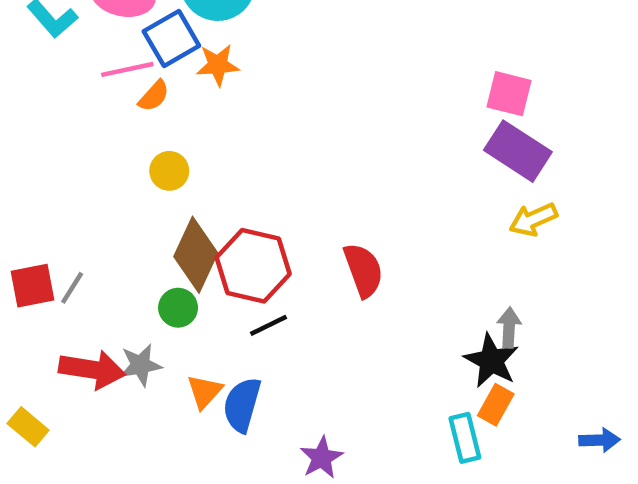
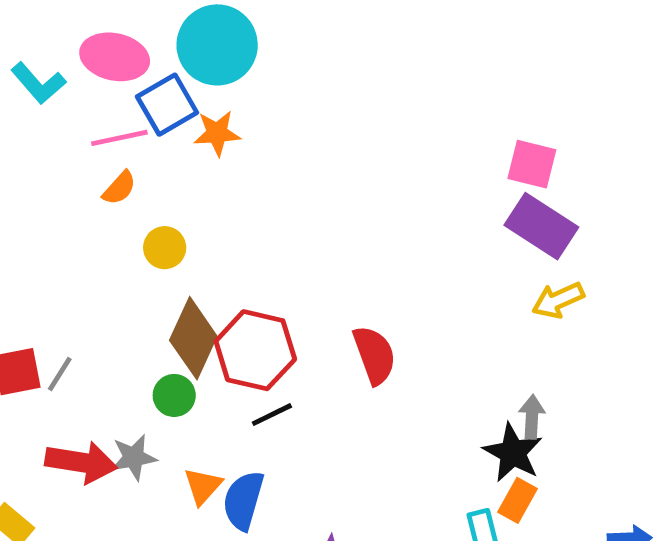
orange semicircle: (154, 96) -> (119, 188), moved

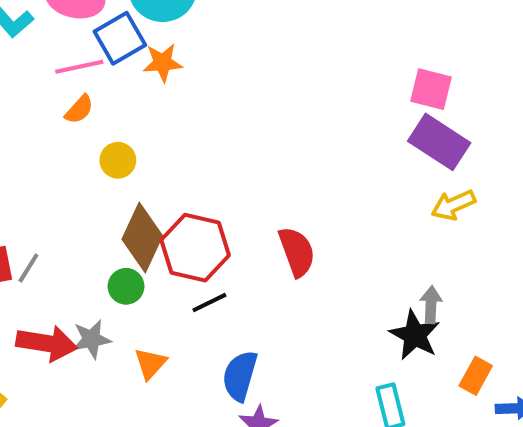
blue semicircle: (243, 500) -> (240, 376), moved
orange rectangle: (518, 500) -> (476, 376), moved

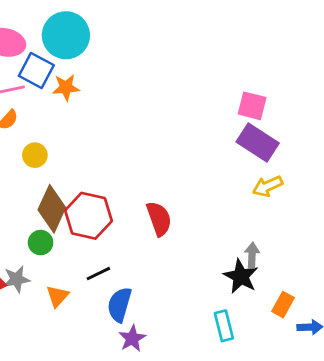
blue square: (120, 38) -> (36, 71), turned -32
black line: (209, 303) -> (98, 274), moved

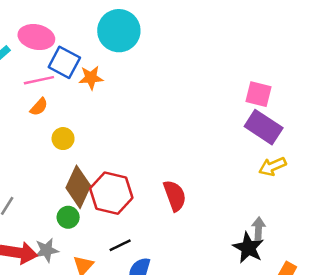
cyan circle: (66, 35) -> (119, 31), moved

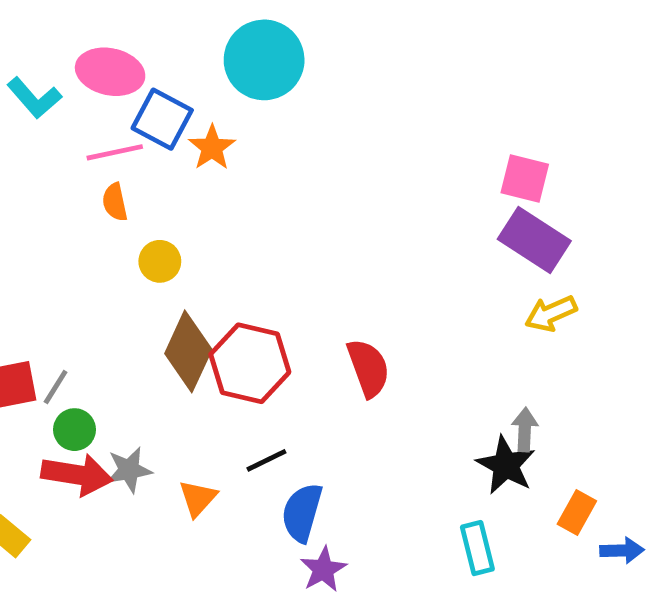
orange star: (91, 78) -> (212, 148), turned -30
orange semicircle: (39, 107) -> (115, 202), turned 126
green circle: (68, 217) -> (75, 430), moved

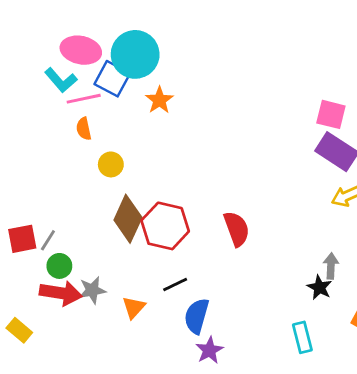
cyan circle: (264, 60) -> (135, 54), moved
cyan L-shape: (34, 98) -> (61, 80), moved
orange star: (212, 148) -> (159, 100), moved
black star: (506, 465) -> (320, 287), size x0.7

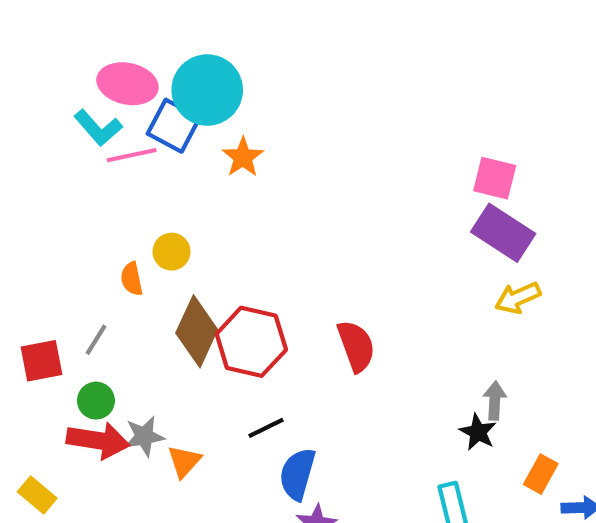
orange semicircle: (84, 129) -> (132, 279), moved
gray line: (48, 240) -> (96, 340), moved
orange triangle: (134, 307) -> (184, 461), moved

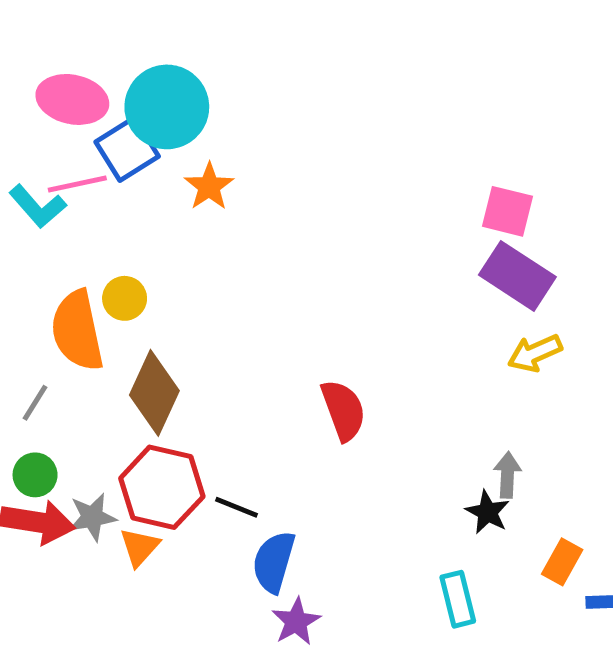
blue square: (174, 126) -> (127, 149), turned 30
cyan L-shape: (98, 128) -> (38, 206), moved
orange semicircle: (132, 279) -> (77, 331), size x2.0
red hexagon: (251, 342) -> (162, 487), moved
black line: (266, 428) -> (236, 507), turned 48

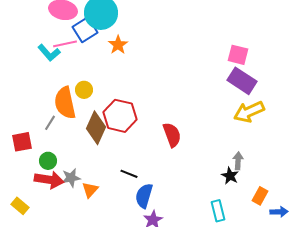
yellow arrow: (535, 353) -> (249, 112), size x1.4
gray line: (35, 403) -> (50, 123), moved
red hexagon: (162, 487) -> (120, 116), moved

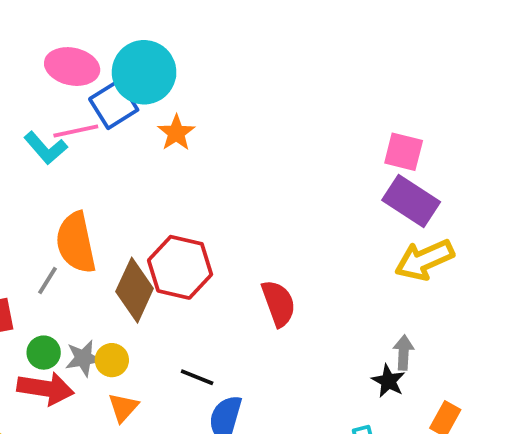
yellow circle: (84, 90) -> (112, 360), moved
gray star: (71, 178) -> (83, 358), moved

